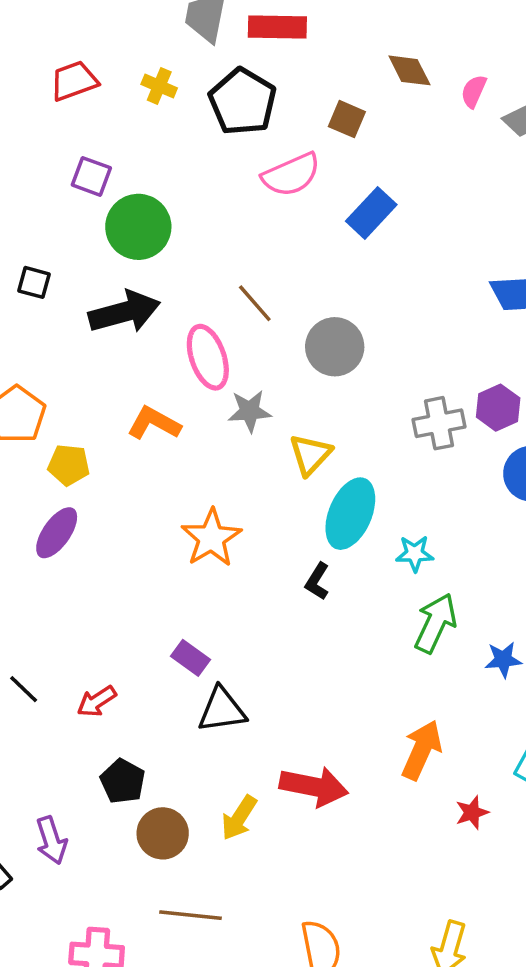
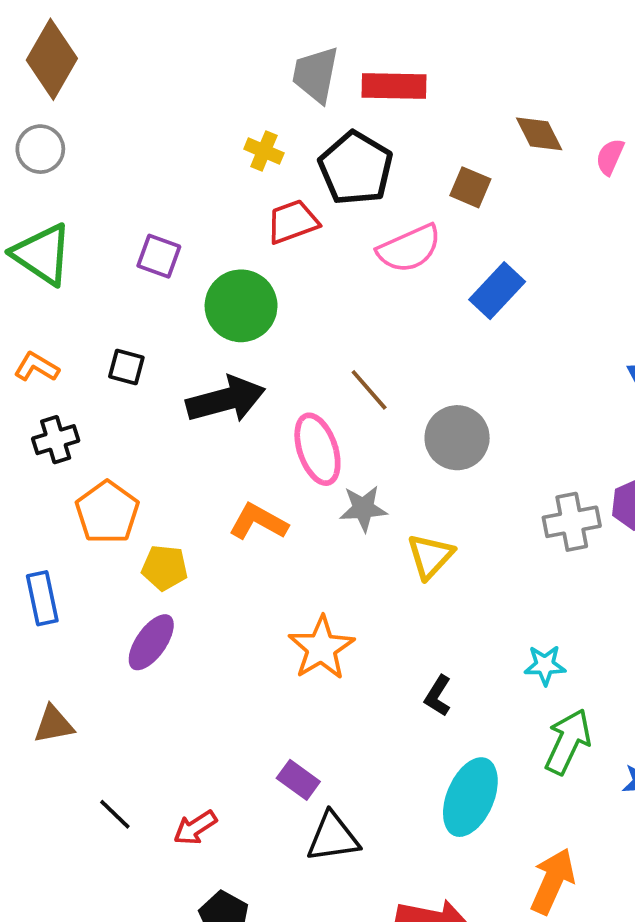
red trapezoid: (74, 81) -> (293, 222), moved
purple square: (91, 176) -> (159, 256), moved
cyan ellipse: (350, 514) -> (470, 797), moved

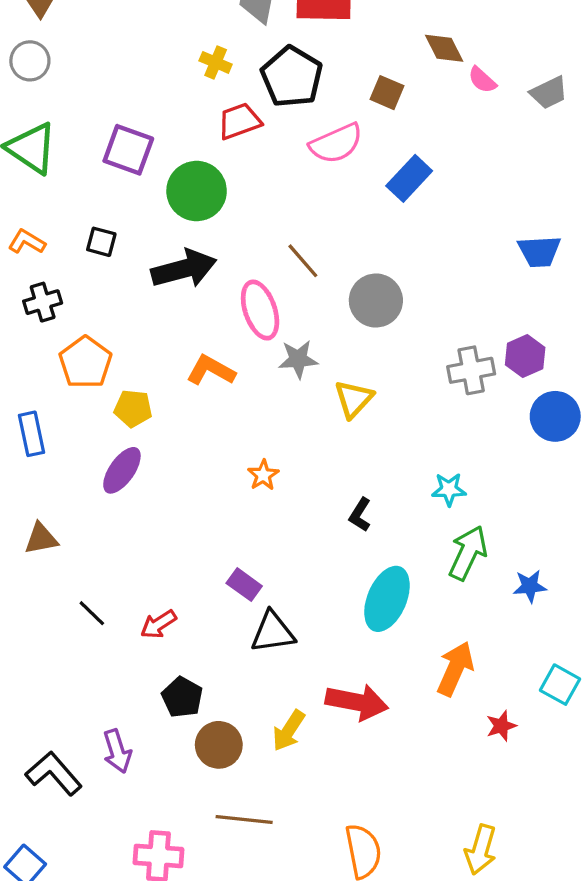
pink semicircle: (610, 157) -> (482, 80), moved, turned -72
purple square: (159, 256) -> (128, 150), size x1.4
orange star: (321, 648) -> (263, 475), size x0.6

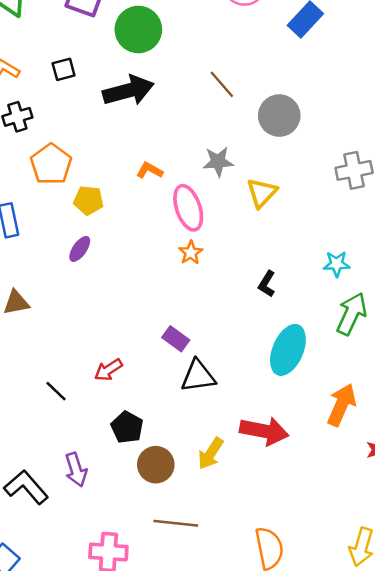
black square: (101, 242) -> (64, 69), turned -30
pink ellipse: (260, 310) -> (188, 208), moved
orange L-shape: (211, 370) -> (150, 170), size x0.7
purple ellipse: (122, 470) -> (80, 249), size x0.7
black line: (92, 613) -> (56, 391), moved

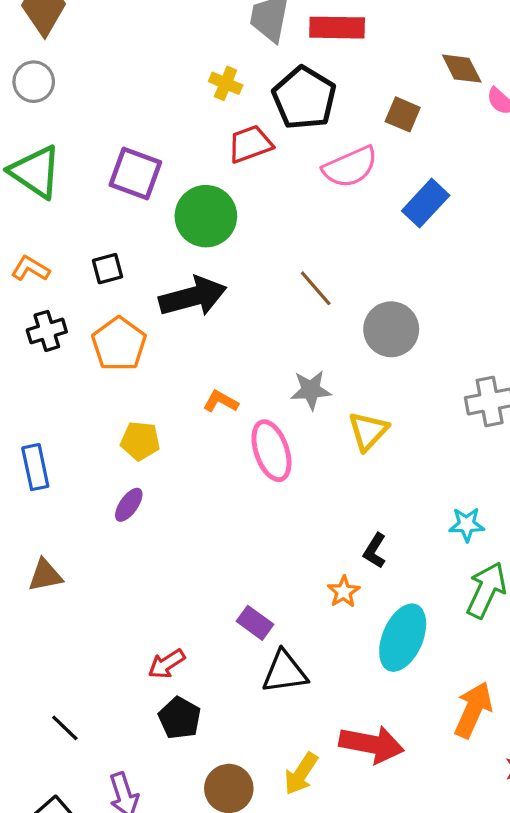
orange pentagon: (51, 164) -> (119, 344), moved
orange star: (191, 253) -> (344, 592), moved
black line: (56, 391) -> (65, 728), moved
black pentagon: (127, 427) -> (180, 718), moved

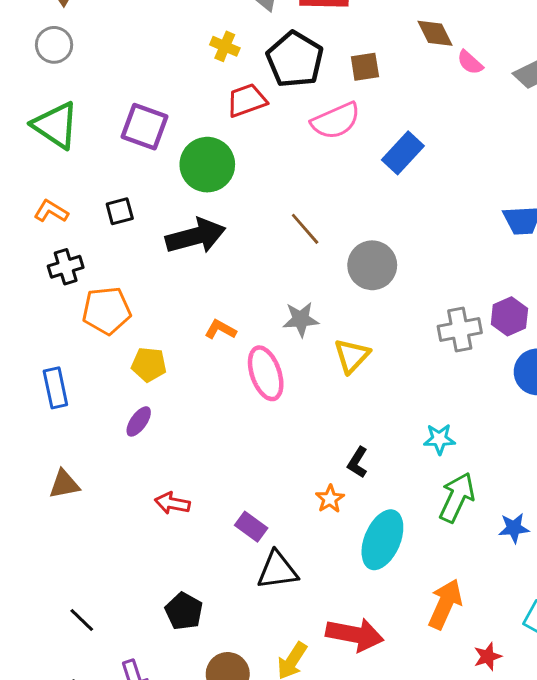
brown square: (403, 114) -> (365, 67), moved, turned -32
orange pentagon: (119, 344) -> (107, 311), moved, turned 30
red arrow: (167, 664) -> (172, 503), moved, turned 44

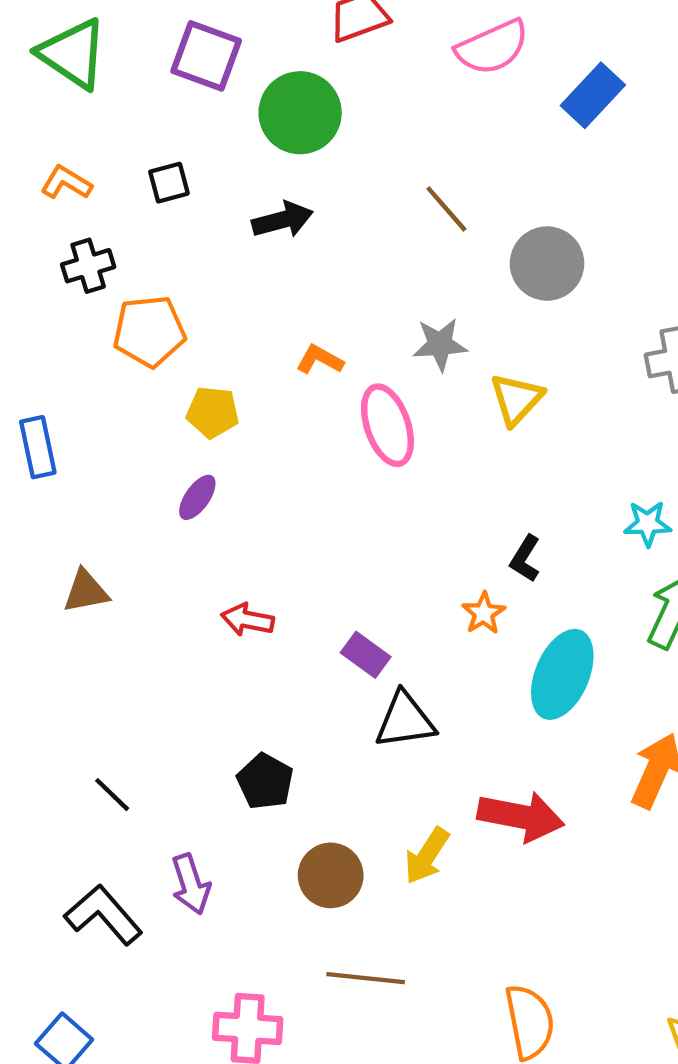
black arrow: (196, 236) -> (283, 220), size x0.7
blue rectangle: (55, 388) -> (38, 447), moved

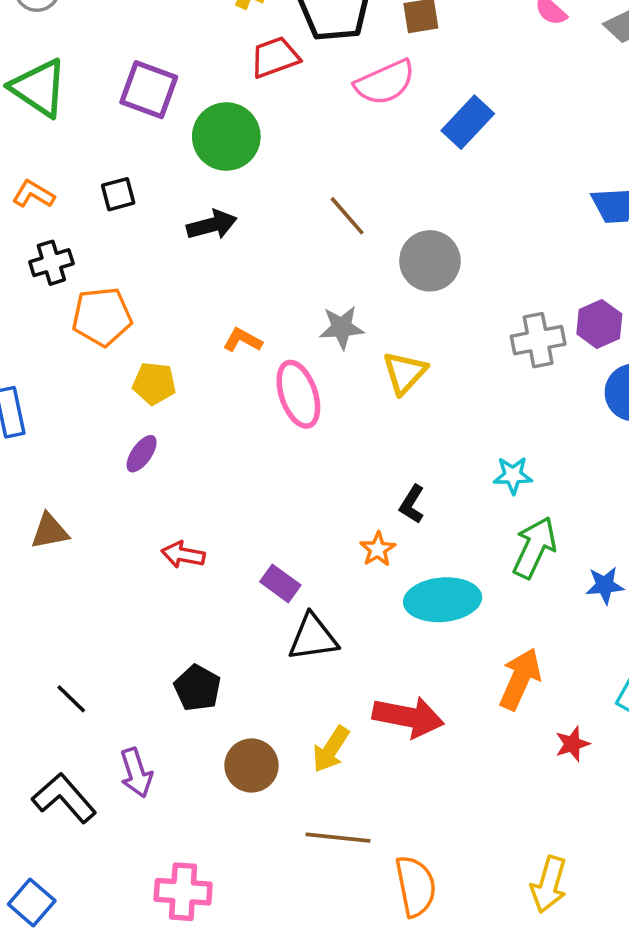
cyan ellipse: (562, 674) -> (443, 600), turned 62
brown line: (366, 978) -> (338, 838), moved

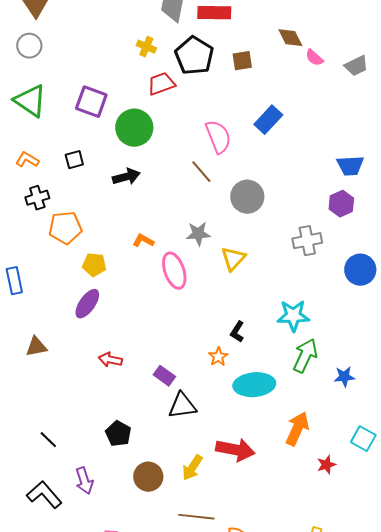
pink semicircle: (385, 82) -> (218, 137), moved, turned -88
purple hexagon: (599, 324) -> (341, 204), moved
purple ellipse: (142, 454) -> (87, 304), size x1.4
cyan star: (513, 475) -> (293, 316), size x1.5

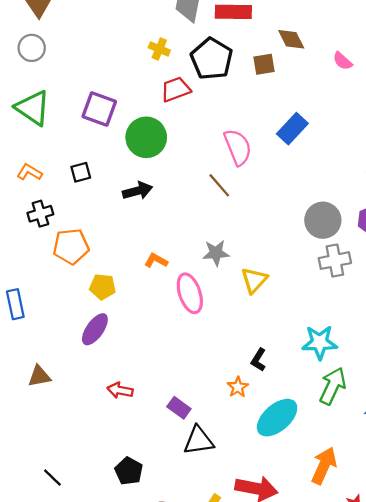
brown diamond: (290, 38) -> (291, 39), moved
gray circle: (247, 197) -> (323, 220), moved
cyan ellipse: (254, 385) -> (277, 418), turned -36

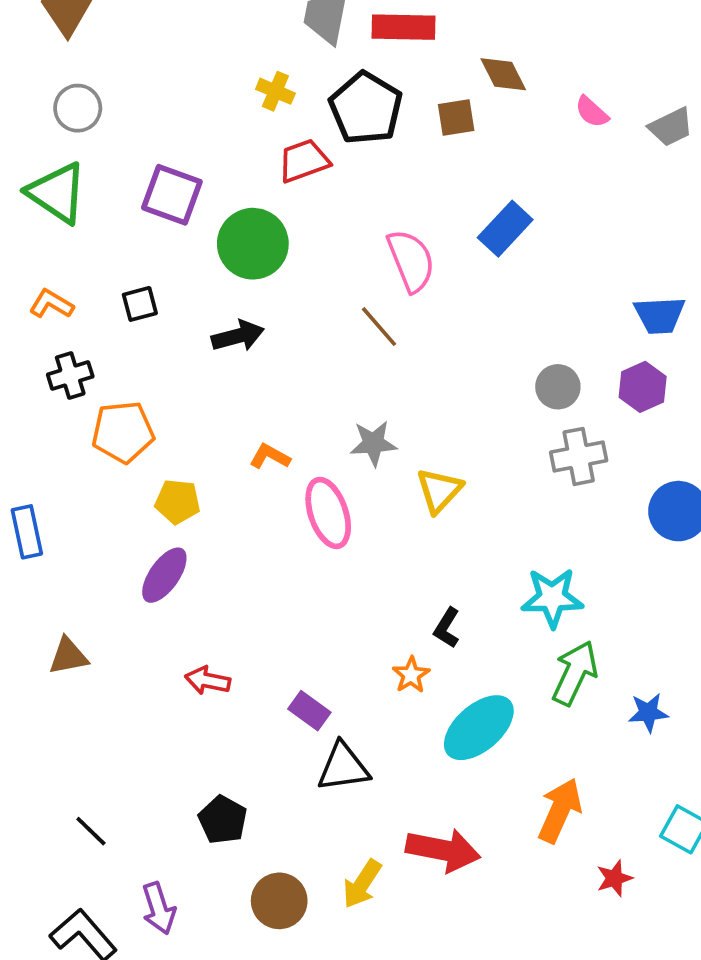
gray circle: (32, 48) -> (78, 108), moved
gray circle: (323, 220) -> (558, 387), size x0.7

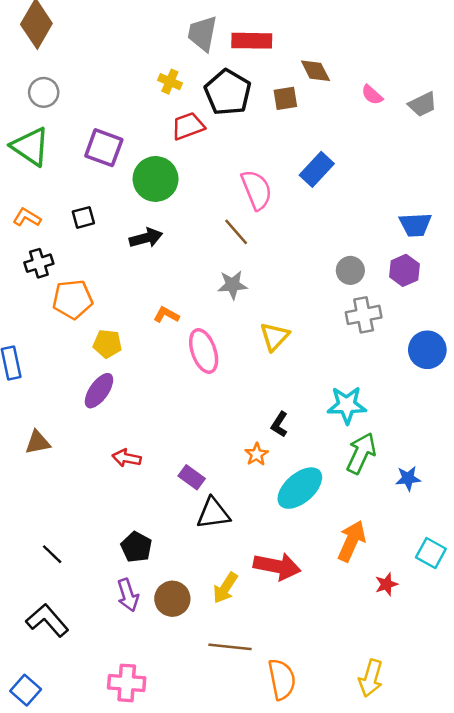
gray star: (373, 443) -> (232, 285), moved
purple arrow: (159, 908) -> (128, 595), moved

